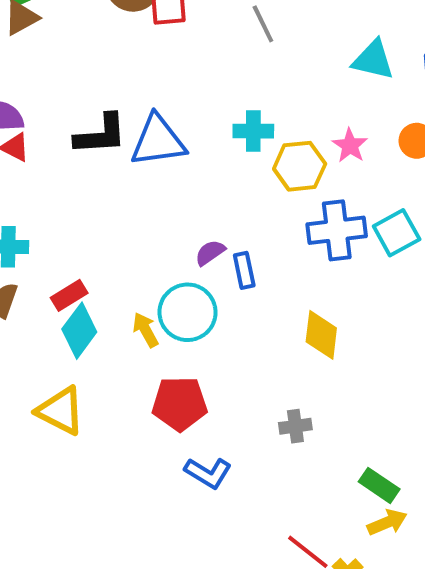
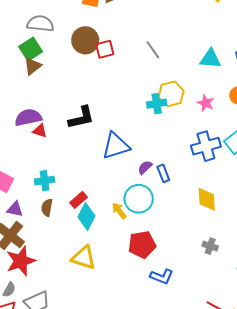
blue triangle: (158, 141) -> (116, 146), moved
yellow hexagon: (300, 166) -> (171, 94), moved
gray cross: (295, 426) -> (210, 246), moved, turned 35

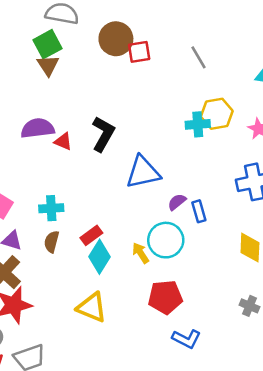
brown triangle: (33, 66) -> (48, 65), turned -30
black L-shape: (81, 118) -> (103, 134), turned -52
red triangle: (40, 131) -> (63, 141), moved

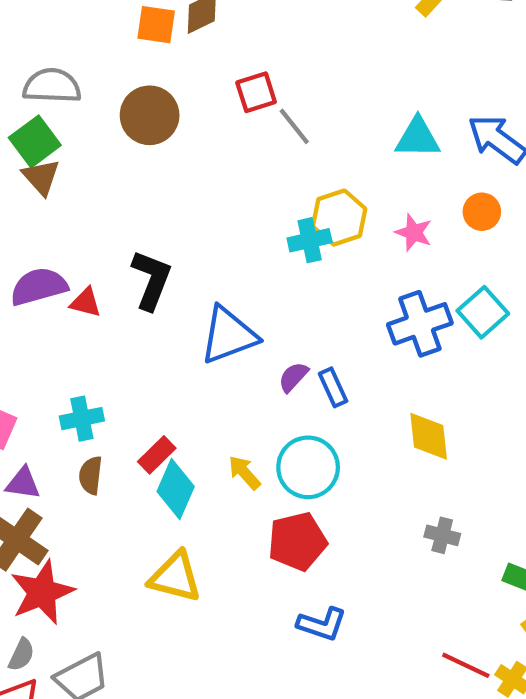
red square: (139, 52) -> (256, 92), moved
cyan circle: (166, 240) -> (308, 467), moved
blue L-shape: (186, 339) -> (322, 624), moved

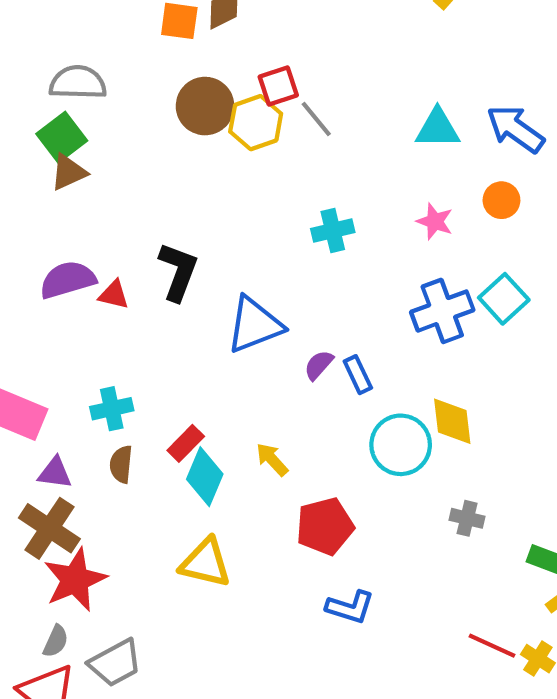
brown circle: (150, 115) -> (205, 106), moved
brown triangle: (41, 177) -> (68, 172), turned 48
yellow hexagon: (339, 218) -> (256, 123), moved
cyan circle: (308, 467) -> (401, 445), moved

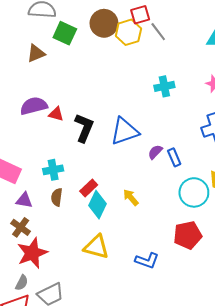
green square: (62, 137) -> (65, 33), moved, turned -30
black L-shape: (178, 272) -> (84, 128), moved
red pentagon: (325, 526) -> (188, 235), moved
brown cross: (49, 528) -> (21, 227), size x0.7
blue L-shape: (350, 607) -> (147, 261), moved

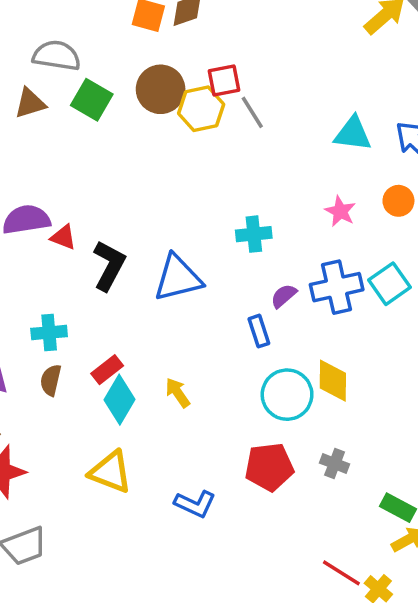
brown triangle: (36, 53) -> (30, 103), moved
cyan cross: (164, 86) -> (254, 234), moved
purple semicircle: (155, 152) -> (284, 296), moved

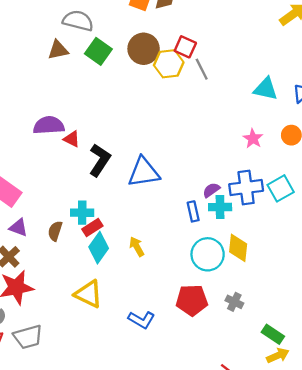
red square: (224, 81) -> (185, 47), turned 30
cyan cross: (254, 234) -> (220, 207), moved
cyan cross: (49, 332) -> (82, 213), moved

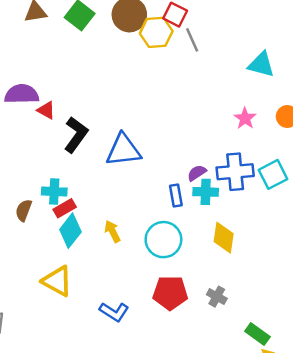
cyan circle: (208, 254) -> (163, 240), moved

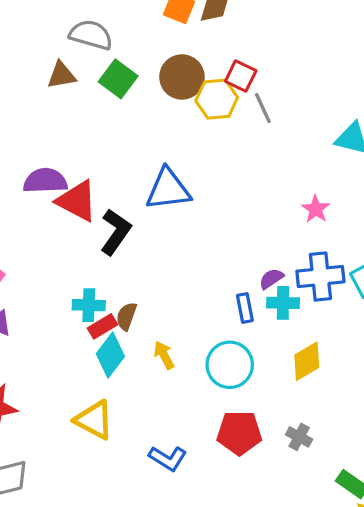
red triangle: (46, 110) -> (77, 201), size x1.8
pink star: (245, 118) -> (316, 209), moved
blue triangle: (124, 150) -> (168, 189), moved
brown semicircle: (24, 210) -> (126, 316), moved
yellow diamond: (224, 238) -> (307, 361), turned 52

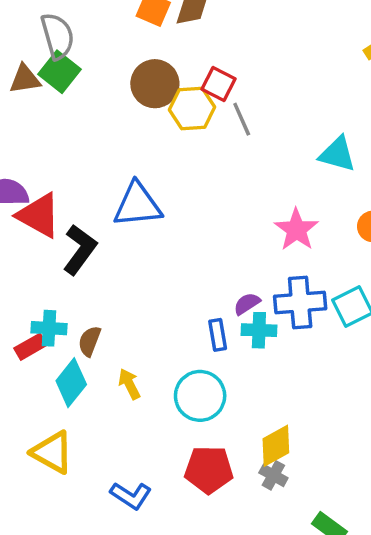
gray semicircle: (91, 35) -> (58, 36), turned 57
green square: (118, 79) -> (59, 72), moved
pink star: (316, 209) -> (296, 230), size x1.4
red rectangle: (102, 326) -> (30, 347), moved
yellow diamond: (307, 361) -> (276, 446), moved

